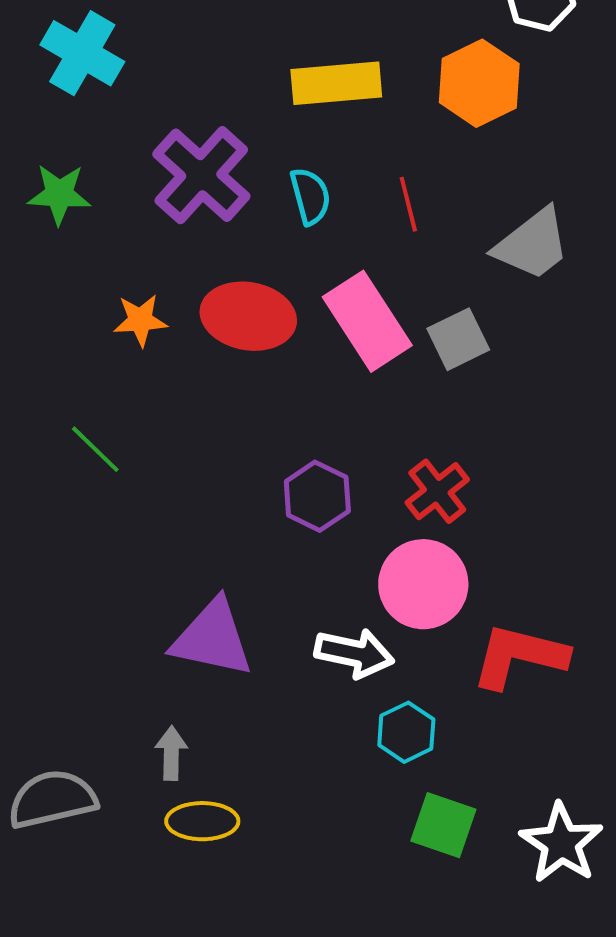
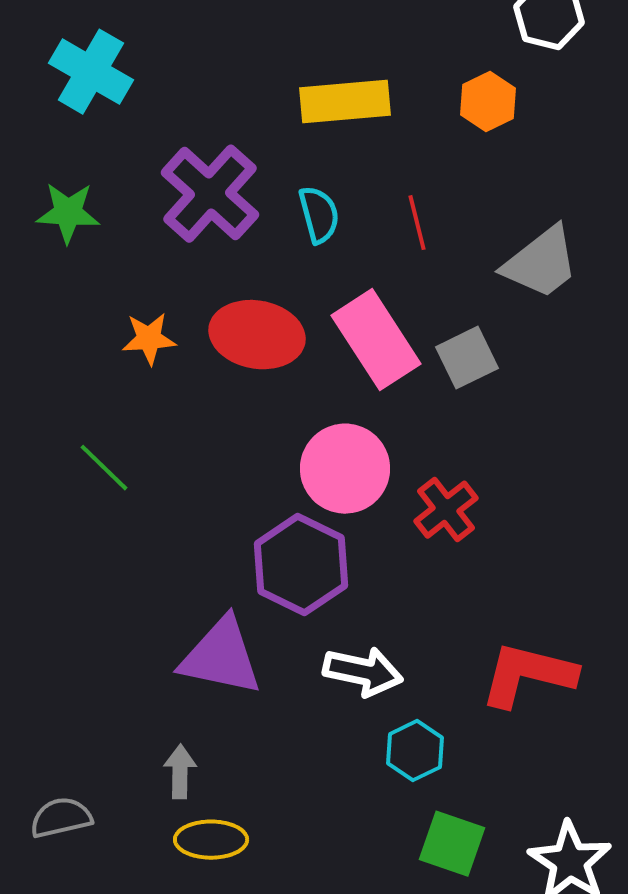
orange hexagon: (479, 83) -> (488, 102), size x0.7
purple hexagon: (317, 496) -> (301, 565), moved, size x1.4
pink circle: (423, 584) -> (345, 469), moved
gray semicircle: (52, 799) -> (61, 818), size x0.7

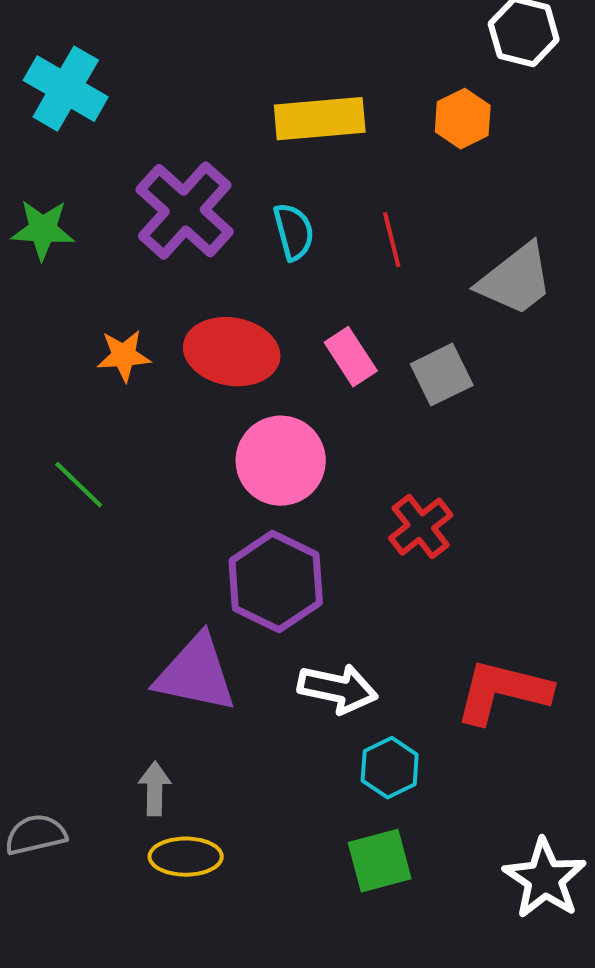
pink rectangle: (376, 340) -> (351, 357), size x0.6
pink circle: (345, 469) -> (281, 461), moved
green square: (452, 844) -> (380, 861), moved, turned -34

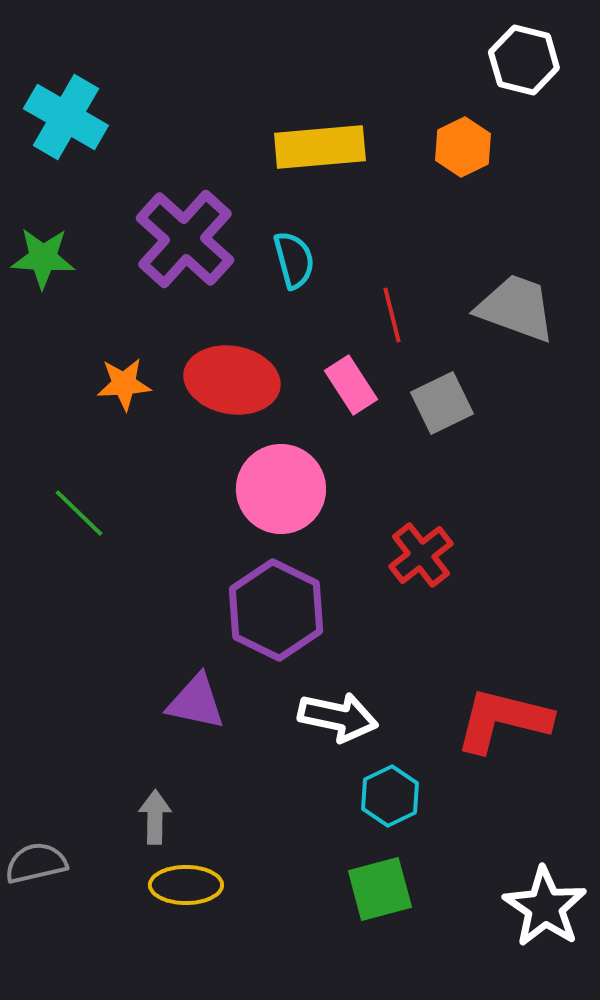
red line: (392, 240) -> (392, 315), moved
gray trapezoid: (516, 280) -> (516, 308), turned -122
purple triangle: (196, 674) -> (196, 702), size x0.7

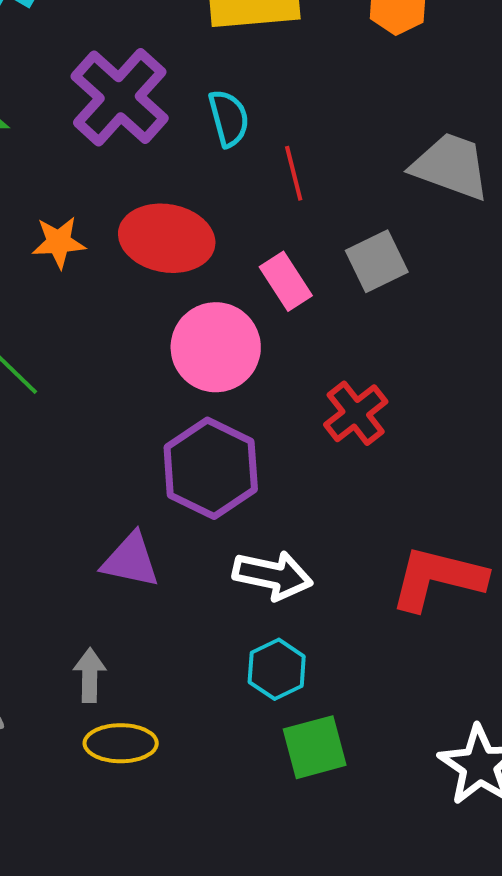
red line: (392, 315) -> (294, 173), moved
pink rectangle: (351, 385) -> (286, 281), moved
cyan hexagon: (390, 796) -> (277, 669), moved

